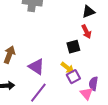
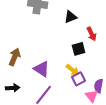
black triangle: (88, 12) -> (71, 17), moved

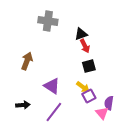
red arrow: (92, 34) -> (85, 46), moved
brown arrow: (15, 57) -> (27, 61), moved

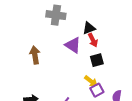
brown arrow: (27, 61) -> (35, 55), turned -30
purple triangle: (52, 86) -> (73, 45), moved

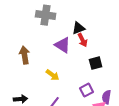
black square: (97, 60) -> (96, 63), moved
yellow arrow: (91, 81) -> (53, 75), moved

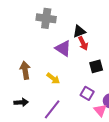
brown arrow: (25, 55) -> (25, 70), moved
purple square: (87, 90) -> (87, 93), turned -32

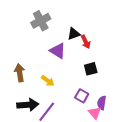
gray cross: (46, 18) -> (41, 21), turned -36
red arrow: (83, 43) -> (86, 42), moved
black arrow: (21, 102) -> (28, 105), moved, size x1.5

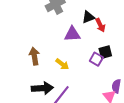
purple triangle: (58, 51) -> (72, 34), turned -36
purple square: (82, 96) -> (96, 59), moved

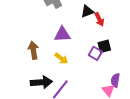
purple triangle: (72, 34) -> (62, 34), moved

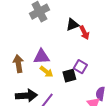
purple triangle: (62, 34) -> (41, 57), moved
black square: (104, 46) -> (69, 76), moved

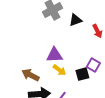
black triangle: (72, 25) -> (75, 20), moved
brown arrow: (18, 64) -> (30, 75), moved, turned -54

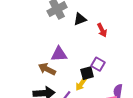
yellow arrow: (59, 70) -> (81, 84), moved, turned 88
brown arrow: (30, 75) -> (47, 69), moved

